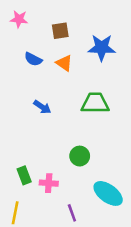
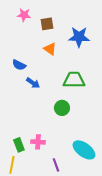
pink star: (19, 19) -> (24, 15), moved
blue semicircle: (33, 59) -> (19, 65), moved
green circle: (80, 156) -> (62, 108), moved
green rectangle: (24, 175) -> (19, 145), moved

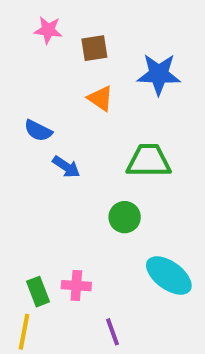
cyan ellipse: (84, 150) -> (169, 275), moved

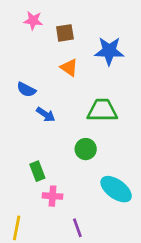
green rectangle: (38, 292) -> (37, 171), moved

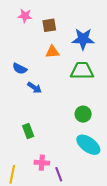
orange triangle: (69, 68) -> (52, 52), turned -40
green trapezoid: (102, 110) -> (82, 71), moved
green circle: (86, 149) -> (83, 114), moved
pink cross: (53, 196) -> (42, 163), moved

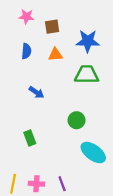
blue semicircle: (20, 69) -> (26, 51), moved, turned -112
green circle: (83, 114) -> (77, 120), moved
pink cross: (42, 163) -> (36, 184), moved

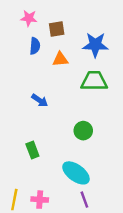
blue semicircle: (26, 51) -> (35, 46), moved
cyan ellipse: (93, 153) -> (76, 173), moved
purple line: (62, 184) -> (84, 200), moved

